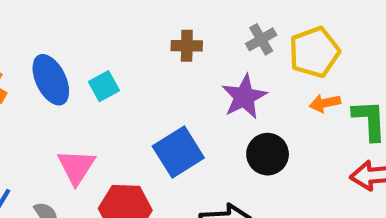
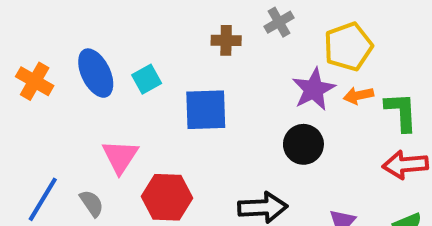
gray cross: (261, 39) -> (279, 22), moved
purple star: (244, 97) -> (314, 89), moved
blue square: (178, 152) -> (206, 110), moved, turned 30

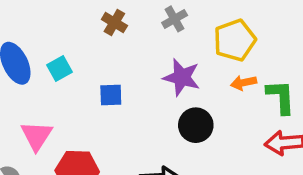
brown cross: (226, 40) -> (114, 23), moved, turned 30
purple star: (314, 89) -> (182, 77), moved, turned -30
blue square: (206, 110) -> (111, 95), size x0.6

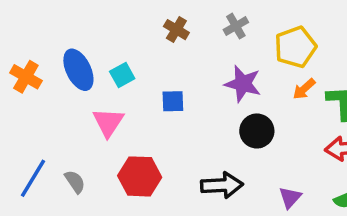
orange arrow: (244, 83) -> (304, 89), turned -30
pink triangle: (37, 136) -> (108, 122), moved

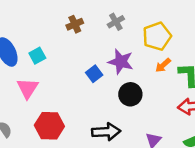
brown cross: (176, 30) -> (75, 24), turned 35
blue square: (173, 101) -> (94, 74), moved, turned -35

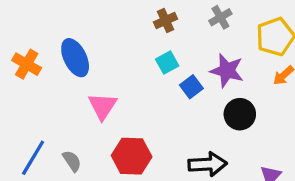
cyan square: (37, 56) -> (167, 62), moved

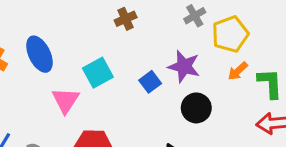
gray cross: (220, 17) -> (195, 16), moved
cyan square: (167, 62) -> (98, 73), moved, size x1.4

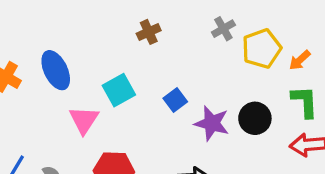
purple star: (184, 66) -> (212, 123), moved
orange arrow: (238, 71) -> (300, 60), moved
black circle: (196, 108) -> (255, 118), moved

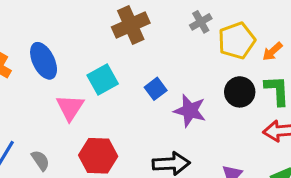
brown cross: (149, 32) -> (131, 25), size x1.6
black circle: (255, 118) -> (240, 92), moved

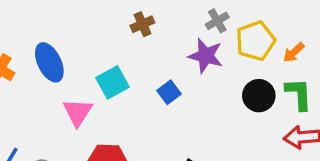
brown cross: (131, 25) -> (142, 24), size x0.6
purple star: (190, 111) -> (206, 56), moved

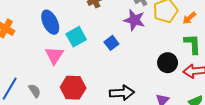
blue ellipse: (49, 62) -> (50, 22), moved
black circle: (259, 96) -> (168, 63), moved

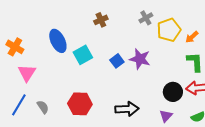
purple star: (134, 20) -> (140, 59), moved
pink triangle: (54, 55) -> (27, 73), moved
black circle: (168, 63) -> (173, 92), moved

